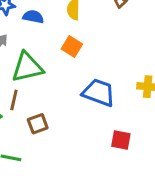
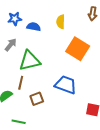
orange square: (72, 46) -> (78, 49), moved, size x1.6
blue trapezoid: (99, 93) -> (66, 85), moved

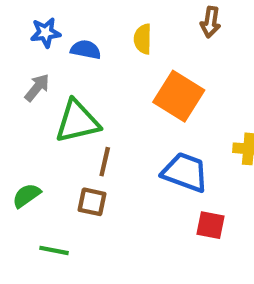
brown line: (21, 83) -> (105, 162), moved
blue trapezoid: (66, 85) -> (185, 172), moved
brown square: (37, 99) -> (92, 202), turned 32

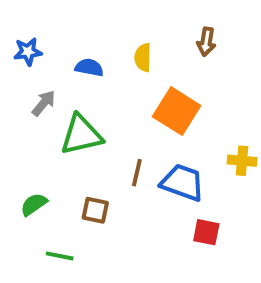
blue star: (46, 33) -> (28, 52), moved
brown line: (105, 162) -> (137, 173), moved

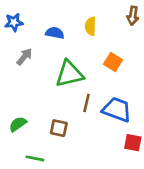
orange square: (177, 111) -> (113, 62), size x0.6
green triangle: (81, 135) -> (69, 74), moved

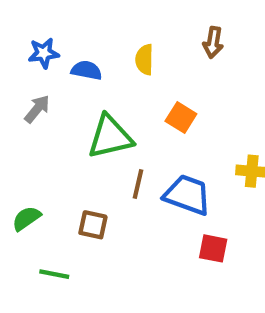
blue star: (14, 22) -> (44, 53), moved

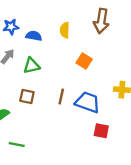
brown arrow: (213, 42) -> (101, 21), size x1.5
green triangle: (110, 137) -> (32, 66), moved, size x0.7
brown square: (93, 225) -> (27, 96), moved

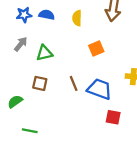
blue semicircle: (34, 36) -> (47, 15), moved
orange square: (84, 61) -> (96, 49), turned 35
brown line: (61, 96) -> (74, 83), turned -35

